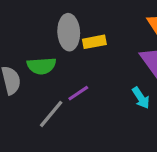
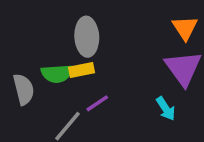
yellow rectangle: (94, 42) -> (82, 70), moved

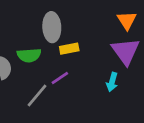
yellow rectangle: (82, 70) -> (69, 49), moved
cyan arrow: (166, 109) -> (112, 82), turned 48

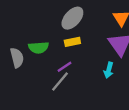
gray ellipse: (52, 27) -> (72, 18), moved, turned 45
gray line: (37, 95) -> (60, 81), moved

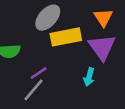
yellow rectangle: (72, 42) -> (66, 37), moved, size x1.6

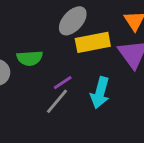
cyan arrow: (89, 77) -> (100, 93), moved, size x1.5

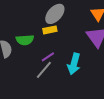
yellow rectangle: (93, 42) -> (50, 30), moved, size x0.6

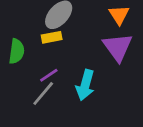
green semicircle: (25, 40) -> (17, 51), turned -78

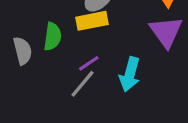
yellow rectangle: (52, 37) -> (92, 21), size x1.4

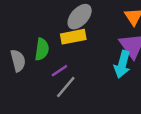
purple line: (89, 63) -> (59, 71), moved
cyan arrow: (130, 74) -> (122, 64), moved

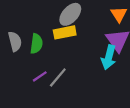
gray semicircle: (18, 61) -> (15, 41), moved
purple line: (59, 71) -> (40, 76), moved

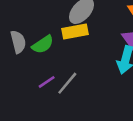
green semicircle: (36, 44) -> (43, 44), turned 48

